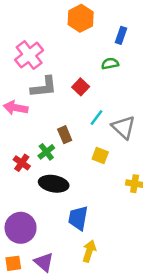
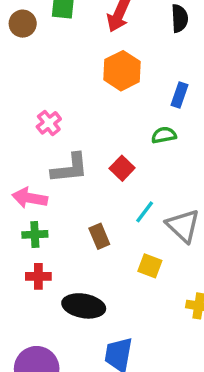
pink cross: (29, 55) -> (49, 123), size x0.6
green cross: (46, 152) -> (35, 234), moved, turned 35
red cross: (22, 163) -> (38, 276), turned -35

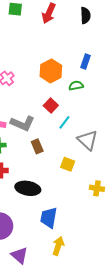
orange hexagon: (122, 71) -> (51, 71), moved
gray L-shape: (70, 168) -> (23, 123), moved, turned 30
cyan line: (145, 212) -> (64, 122), moved

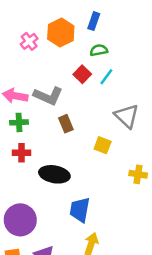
blue rectangle: (85, 62) -> (94, 21), moved
orange hexagon: (51, 71) -> (61, 32), moved
green semicircle: (76, 86) -> (99, 50), moved
cyan line: (64, 122) -> (106, 77), moved

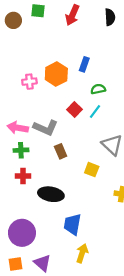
pink cross: (29, 41) -> (29, 82), turned 32
green semicircle: (99, 50) -> (98, 89), moved

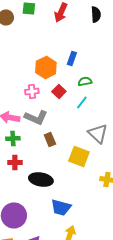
pink cross: (29, 82) -> (32, 92), moved
red square: (75, 109) -> (59, 92), moved
yellow square: (92, 170) -> (79, 156), size x1.5
blue trapezoid: (72, 224) -> (61, 208), turned -85

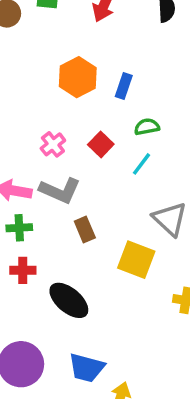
orange hexagon: (46, 68) -> (78, 77), moved
pink cross: (32, 92) -> (53, 144), turned -32
black ellipse: (41, 180) -> (69, 300), turned 30
blue trapezoid: (61, 208) -> (87, 368), moved

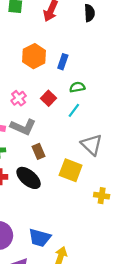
black ellipse: (69, 300) -> (29, 178), moved

